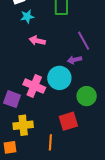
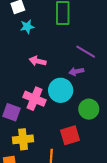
pink arrow: (37, 41) -> (38, 61), moved
purple line: (84, 41) -> (86, 52), turned -30

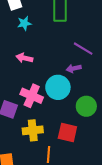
pink arrow: (38, 61) -> (24, 58), moved
red square: (70, 135) -> (67, 132), turned 30
yellow cross: (23, 139) -> (33, 130), moved

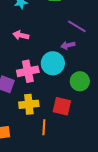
pink cross: (32, 96) -> (28, 71), turned -35

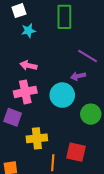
pink cross: (28, 71) -> (25, 92), moved
red square: (62, 106) -> (76, 152), moved

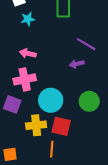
cyan circle: (62, 95) -> (51, 100), moved
red square: (76, 152) -> (61, 126), moved

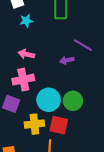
purple arrow: (77, 64) -> (67, 60), moved
green circle: (89, 101) -> (73, 101), moved

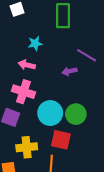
cyan star: (26, 21) -> (35, 44), moved
pink cross: (23, 80) -> (23, 92), turned 30
yellow cross: (34, 124) -> (27, 147), moved

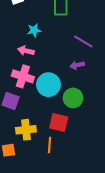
purple arrow: (69, 71) -> (77, 65), moved
cyan circle: (50, 113) -> (48, 85), moved

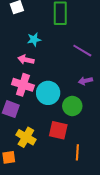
purple arrow: (77, 65) -> (85, 81), moved
yellow cross: (26, 130) -> (26, 137), turned 36
orange line: (49, 145) -> (77, 152), moved

